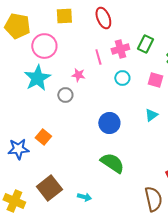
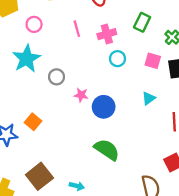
pink circle: (44, 46) -> (34, 24), size x0.6
pink cross: (120, 49) -> (107, 34), moved
pink line: (98, 57) -> (77, 29), moved
pink star: (78, 75) -> (81, 95), moved

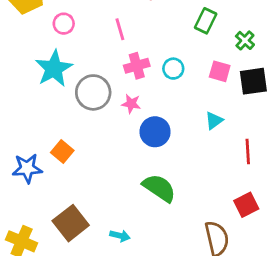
pink cross: (107, 34) -> (137, 66), moved
gray circle: (57, 77) -> (93, 92), size x1.6
pink star: (81, 95) -> (131, 104), moved

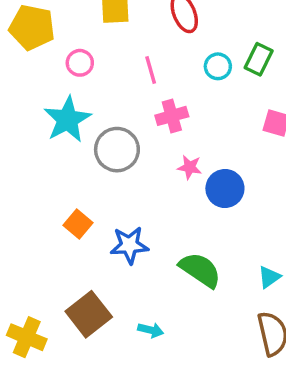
cyan circle: (173, 69) -> (218, 66), moved
pink star: (131, 104) -> (190, 167), moved
cyan triangle: (214, 121) -> (269, 277), moved
blue circle: (155, 132) -> (225, 188), moved
blue star: (27, 168) -> (129, 245), moved

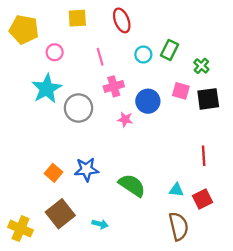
blue circle: (225, 188) -> (148, 101), moved
orange square: (78, 224) -> (53, 173), moved
cyan triangle: (269, 277) -> (176, 190), turned 42

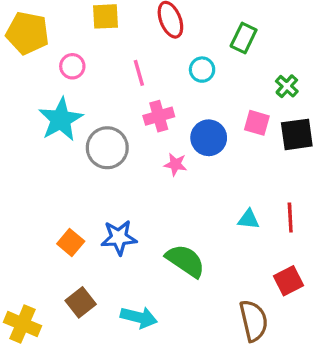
green rectangle: (170, 50) -> (244, 38), moved
cyan triangle: (176, 190) -> (249, 219), moved
brown square: (60, 214) -> (81, 302), size x0.7
cyan arrow: (100, 224) -> (139, 317), size x1.5

